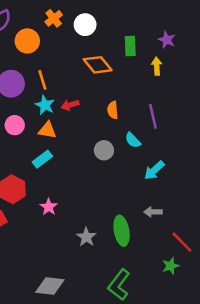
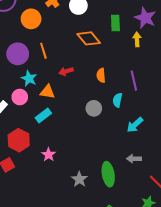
purple star: (167, 40) -> (145, 18), size x1.5
cyan star: (45, 105) -> (29, 79), moved
pink circle: (15, 125) -> (20, 97), moved
cyan semicircle: (133, 140) -> (117, 100), turned 56

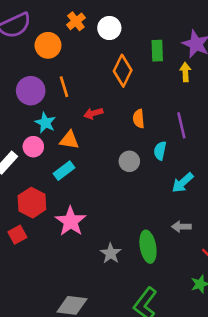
orange diamond: (89, 38) -> (123, 71), turned 65
pink star: (49, 155) -> (71, 221), size x1.6

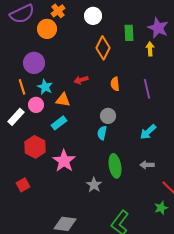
orange cross: (76, 21) -> (58, 11), moved
orange line: (64, 87) -> (22, 87), moved
cyan semicircle: (160, 151) -> (102, 133), moved
red square: (17, 235) -> (23, 185), moved
green ellipse: (148, 247) -> (115, 166), moved

